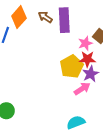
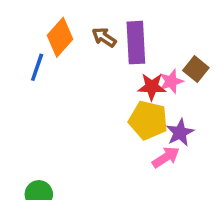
red star: (87, 59) -> (152, 87), moved
yellow pentagon: (72, 67) -> (148, 120), turned -30

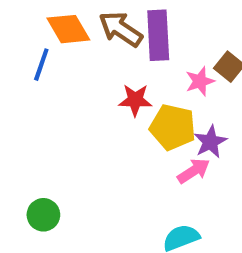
orange diamond: (60, 37) -> (68, 29), turned -72
brown arrow: (104, 37) -> (121, 29), size x1.5
red star: (152, 87) -> (135, 100), moved

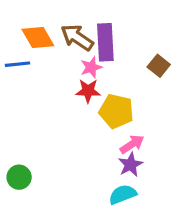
blue line: (41, 65) -> (17, 64), turned 65
pink star: (200, 81) -> (91, 67), moved
purple star: (210, 142) -> (130, 165), moved

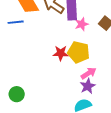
pink star: (91, 67) -> (82, 24), moved
red star: (88, 91) -> (61, 53), moved

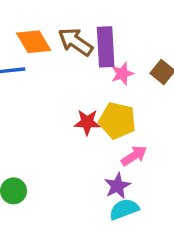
purple star: (88, 86) -> (117, 186), moved

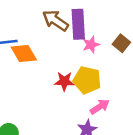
orange diamond: (34, 42) -> (24, 53), moved

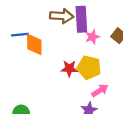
brown arrow: (55, 21) -> (62, 16), turned 150
orange diamond: (24, 53) -> (34, 44), turned 30

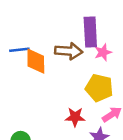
brown arrow: (62, 16) -> (69, 51), moved
red star: (69, 69) -> (75, 117), moved

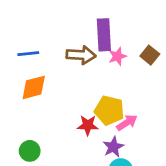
orange diamond: (36, 61) -> (34, 87), moved, turned 76
yellow pentagon: (99, 88) -> (109, 110), moved

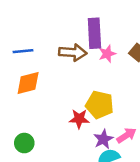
pink arrow: (127, 123) -> (126, 135), moved

